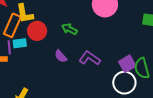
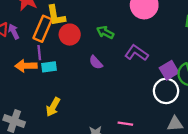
cyan rectangle: (20, 43) -> (49, 67), moved
purple L-shape: (90, 58) -> (136, 53), moved

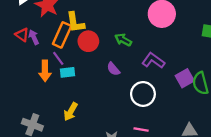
purple line: (39, 53) -> (58, 58), turned -32
orange arrow: (26, 66) -> (45, 71), turned -90
white circle: (166, 91) -> (143, 94), moved

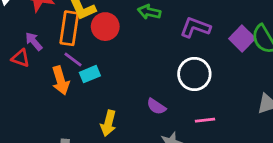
red triangle: (22, 35) -> (21, 58), moved
purple semicircle: (113, 69) -> (156, 106), moved

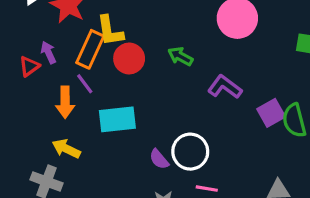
red triangle: (21, 58) -> (29, 66), turned 48
cyan rectangle: (90, 74) -> (117, 119), moved, size x1.6
white circle: (194, 74) -> (190, 152), moved
yellow arrow: (108, 123) -> (66, 149), moved, turned 85

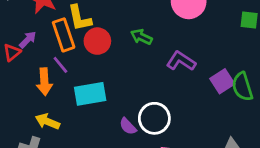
orange rectangle: (90, 49) -> (64, 35), turned -40
purple arrow: (48, 53) -> (28, 40), turned 72

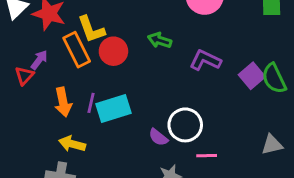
purple line: (60, 65) -> (91, 103), moved, turned 60

